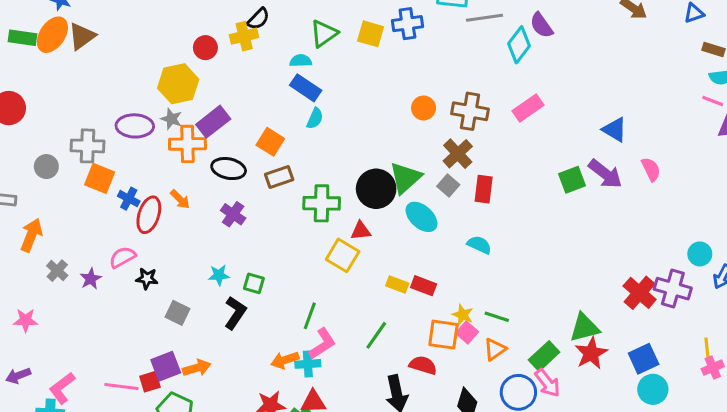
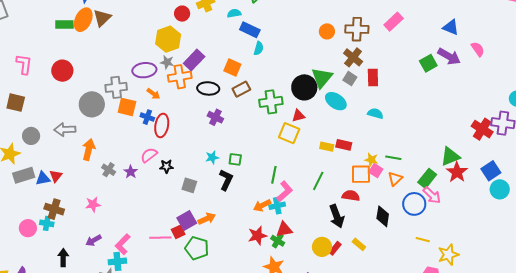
cyan semicircle: (301, 61) -> (234, 13), moved
gray circle: (46, 167) -> (92, 104), size x1.6
orange arrow: (180, 199) -> (153, 94), moved

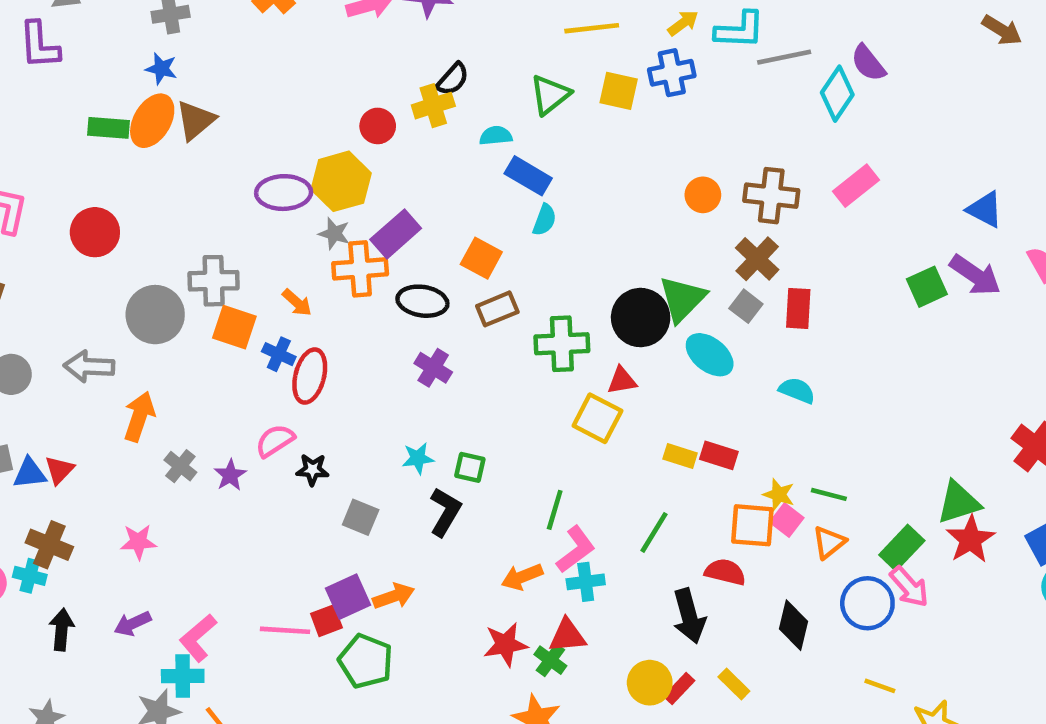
purple ellipse: (144, 70) -> (284, 193), moved
cyan cross: (277, 206) -> (586, 582), moved
black arrow: (63, 258) -> (62, 630), moved

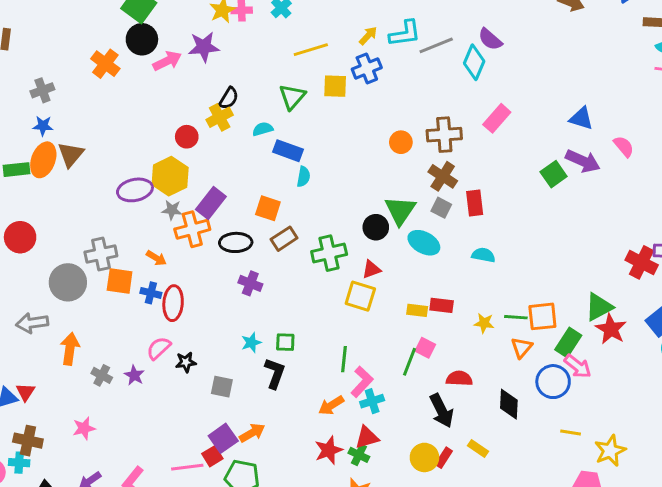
black circle: (641, 318) -> (376, 227), size x0.7
pink square: (787, 520) -> (425, 348), moved
orange square: (752, 525) -> (542, 316), moved

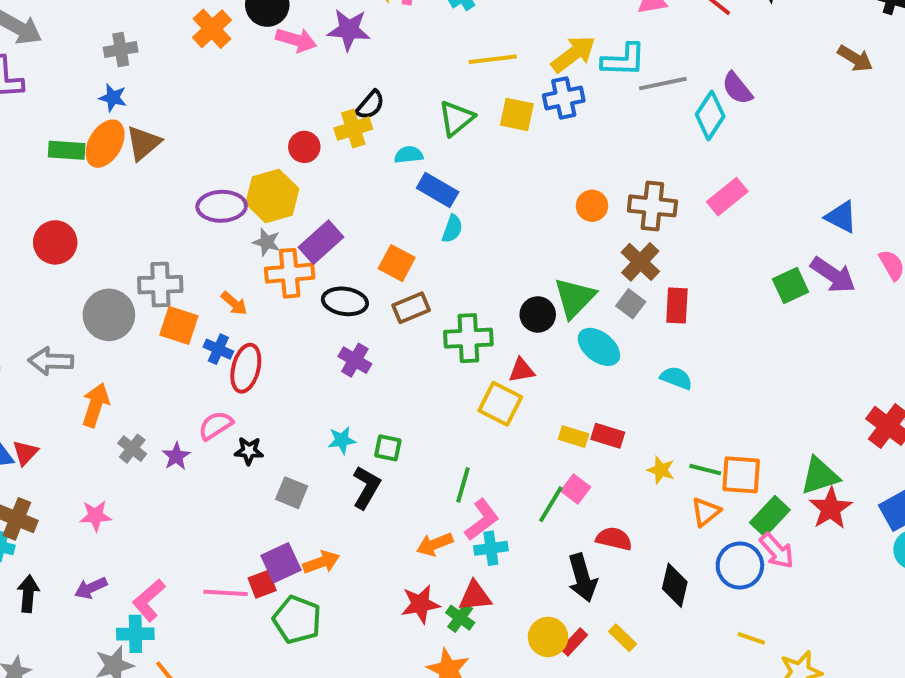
yellow arrow: (368, 36) -> (573, 54), size x1.6
pink arrow: (167, 61) -> (296, 40), turned 32

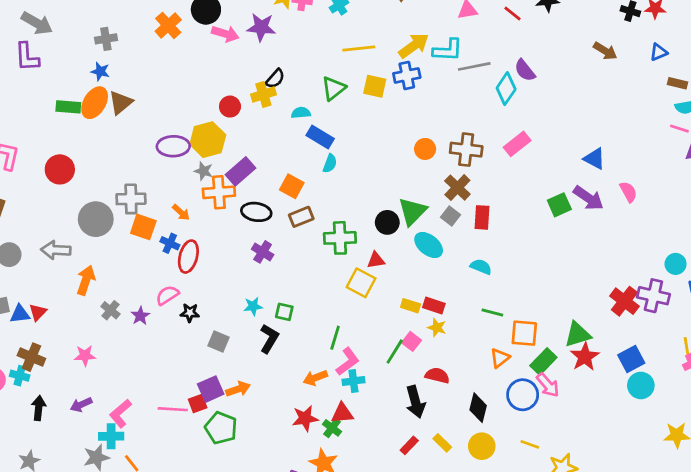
yellow star: (661, 470) -> (437, 328), moved
green line: (705, 470) -> (492, 312), moved
yellow circle: (548, 637) -> (482, 446), moved

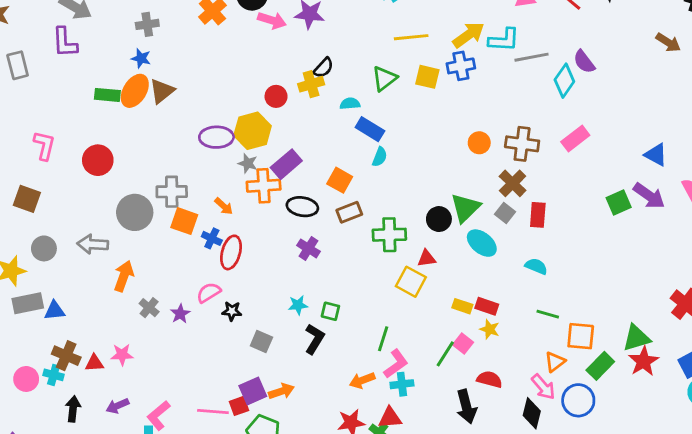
red triangle: (38, 312) -> (94, 363), moved, turned 42
pink arrow: (548, 385) -> (543, 387), moved

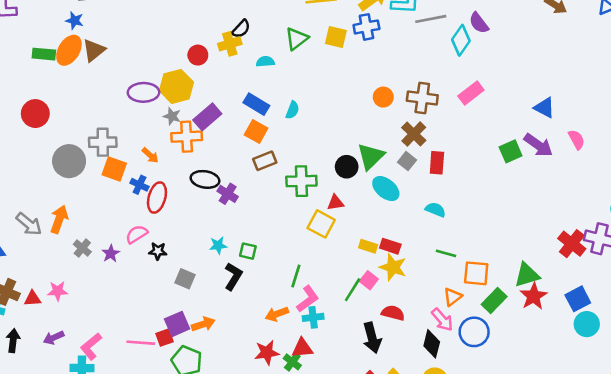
blue rectangle: (370, 129) -> (256, 104), moved
black ellipse: (302, 207) -> (205, 179), moved
gray arrow: (93, 244) -> (29, 224), moved, turned -144
yellow star: (490, 329) -> (393, 267), size x1.5

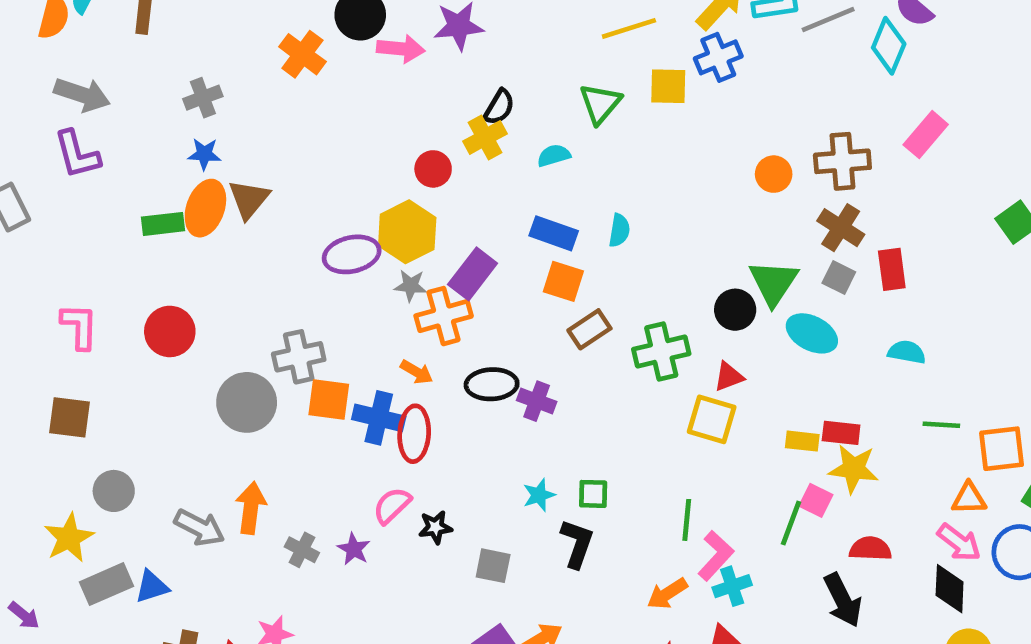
orange arrow: (150, 155) -> (417, 372), moved
blue cross: (139, 185) -> (379, 418), size x1.5
orange triangle: (453, 297) -> (969, 498), turned 48

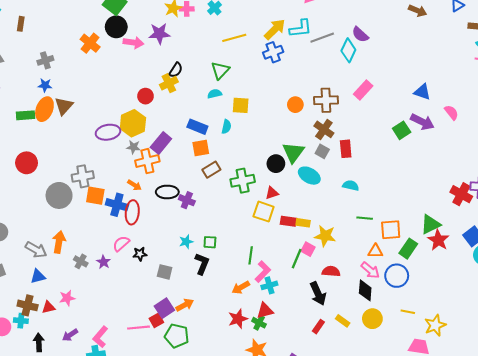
yellow square: (668, 86) -> (241, 105), moved
cyan semicircle: (554, 155) -> (215, 94), moved
orange square: (563, 281) -> (201, 148), turned -30
red rectangle: (841, 433) -> (288, 221), moved
blue triangle: (152, 587) -> (38, 276), moved

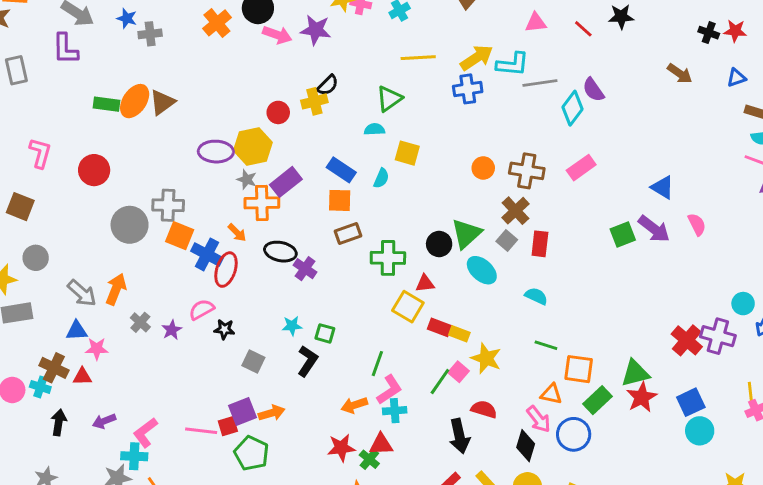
blue star: (45, 85) -> (127, 18), moved
pink star: (67, 298) -> (97, 349), moved

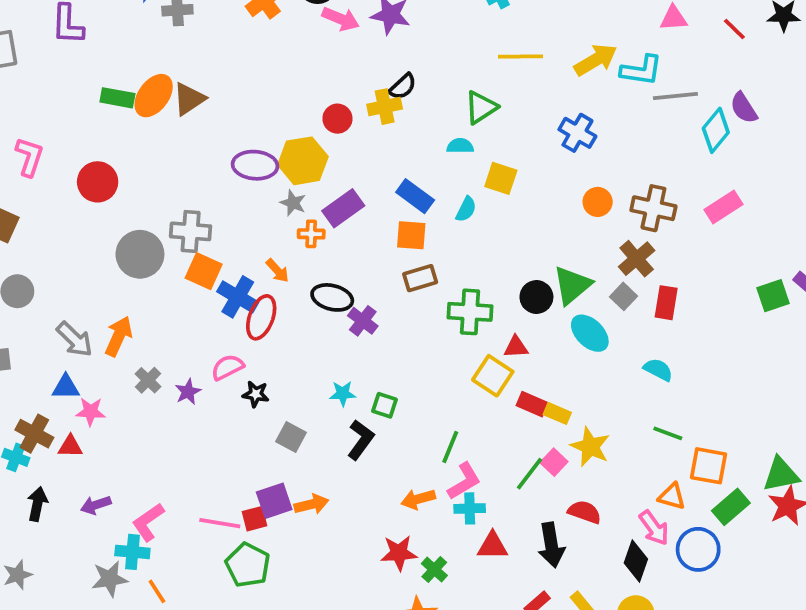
blue cross: (468, 89) -> (577, 133), moved, turned 36
orange cross: (262, 203) -> (311, 234), size x0.6
red triangle: (381, 444) -> (493, 546), moved
green pentagon: (252, 453) -> (248, 565), moved

